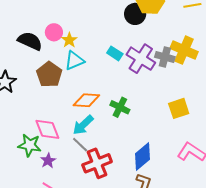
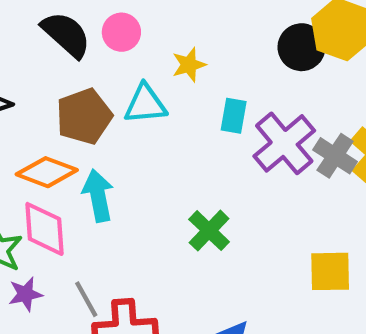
yellow star: (69, 40) -> (189, 65), moved
cyan rectangle: (115, 53) -> (234, 116), turned 49
orange diamond: (86, 100) -> (47, 172), moved
cyan arrow: (83, 125) -> (98, 196), moved, turned 105
gray line: (80, 145) -> (86, 299), moved

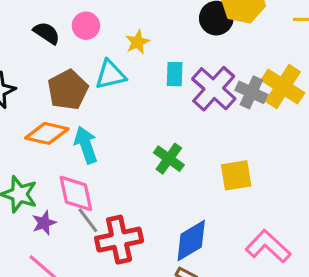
black semicircle: (66, 35) -> (47, 33), size x0.7
pink diamond: (44, 229) -> (76, 193), moved
yellow square: (330, 271) -> (236, 175), moved

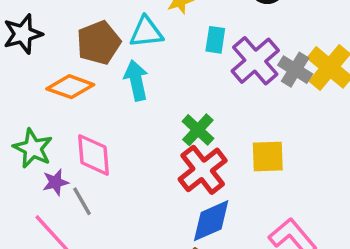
cyan arrow: (86, 145) -> (136, 80), moved
gray line: (88, 220) -> (82, 201), moved
red cross: (119, 240) -> (203, 170), moved, turned -33

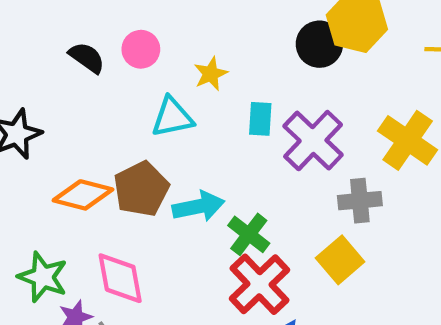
brown pentagon: (99, 43) -> (141, 189), moved
gray cross: (295, 70) -> (360, 201), moved, turned -32
cyan arrow: (136, 80) -> (198, 206), moved, turned 96
yellow square: (268, 157) -> (340, 260), turned -33

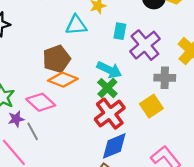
orange diamond: (83, 195) -> (63, 80), moved
cyan arrow: (198, 206) -> (109, 70), moved, turned 30
pink diamond: (120, 278) -> (41, 102), turned -44

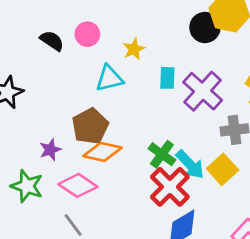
cyan arrow: (109, 70) -> (190, 165), moved, turned 30
purple star: (16, 119) -> (50, 150), moved

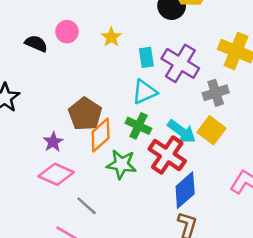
cyan triangle: (109, 78) -> (144, 92), moved
orange diamond: (103, 152) -> (101, 135), turned -44
green cross: (162, 154) -> (138, 126), moved
pink diamond: (78, 185) -> (56, 174), moved
green star: (27, 186) -> (121, 164), moved

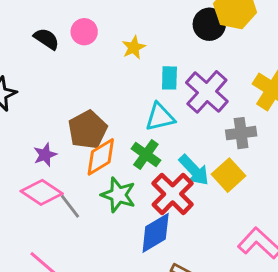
blue diamond: (185, 190) -> (156, 233), moved
gray line: (87, 206) -> (70, 206), moved

